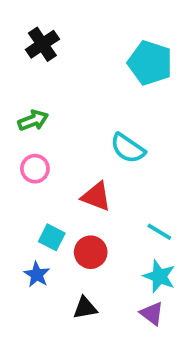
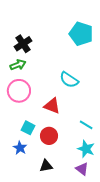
black cross: (42, 44) -> (23, 44), moved
pink circle: (35, 169) -> (19, 91), size x1.5

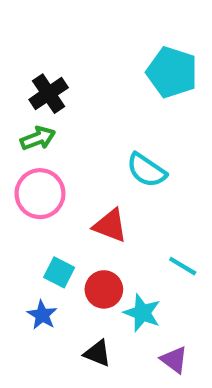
cyan star: (86, 149) -> (142, 313), moved
black triangle: (46, 166) -> (97, 353), turned 32

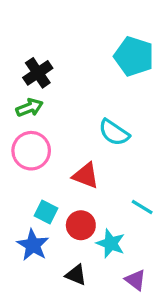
blue star: (42, 315) -> (33, 245), size x1.4

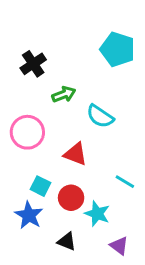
green arrow: (30, 108) -> (64, 94), moved

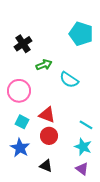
red triangle: (75, 154) -> (47, 115), moved
cyan square: (40, 186) -> (22, 122), moved
cyan star: (97, 214) -> (83, 147), moved

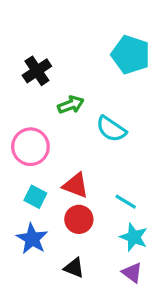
cyan line: (86, 125) -> (126, 202), moved

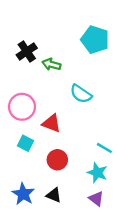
green arrow: (71, 105) -> (51, 64), moved, turned -144
red triangle: (76, 185) -> (51, 123), moved
cyan line: (126, 202) -> (104, 148), moved
blue star: (32, 239) -> (23, 194), moved

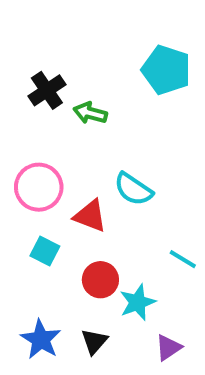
cyan semicircle: (81, 94) -> (133, 189), moved
cyan star: (97, 173) -> (137, 302), moved, turned 30
black triangle: (54, 195) -> (94, 341), turned 49
purple triangle: (96, 199) -> (168, 348), turned 49

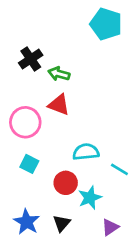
cyan pentagon: (166, 70) -> (106, 24), moved
cyan semicircle: (133, 189) -> (86, 152), moved, turned 140
red triangle: (90, 216) -> (59, 105), moved

